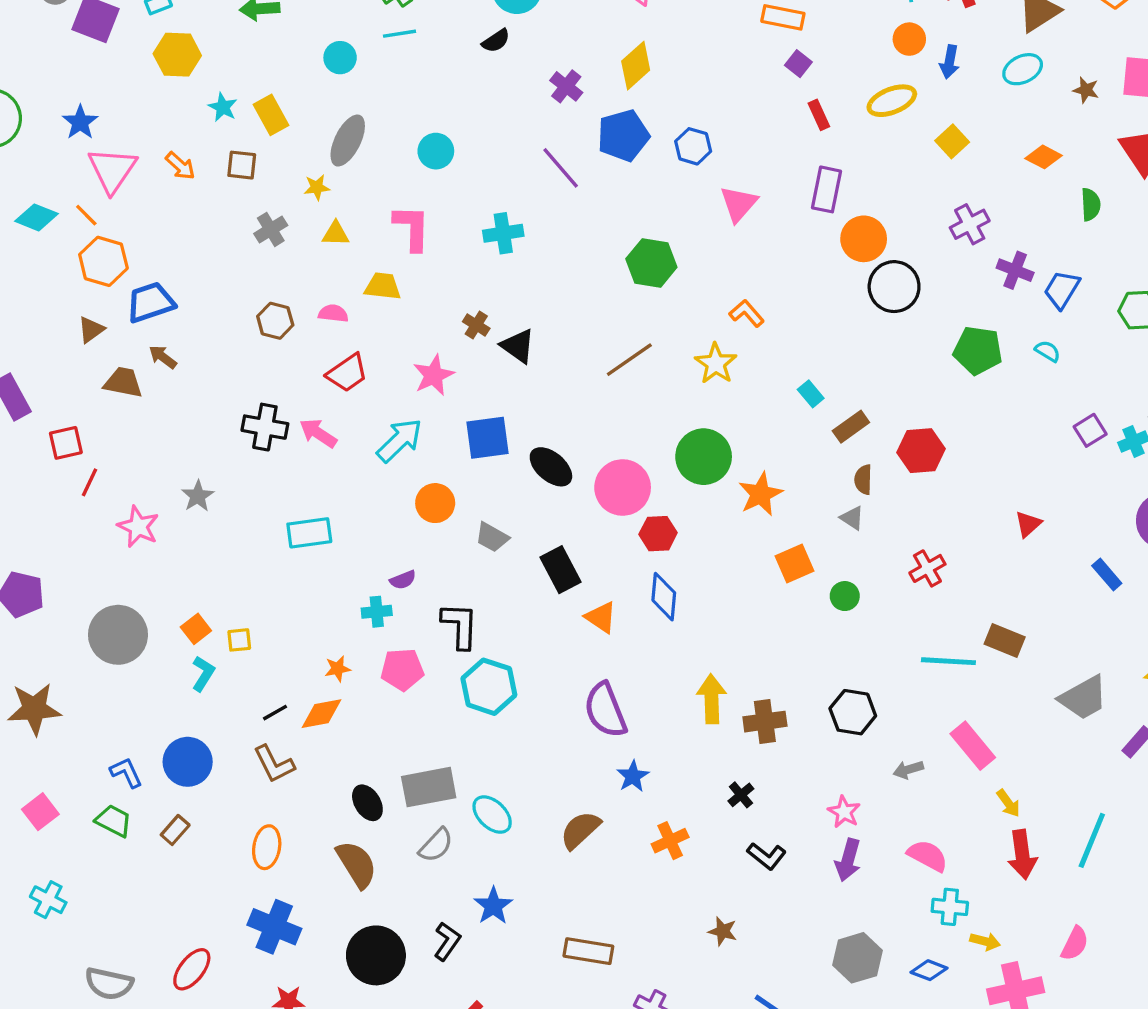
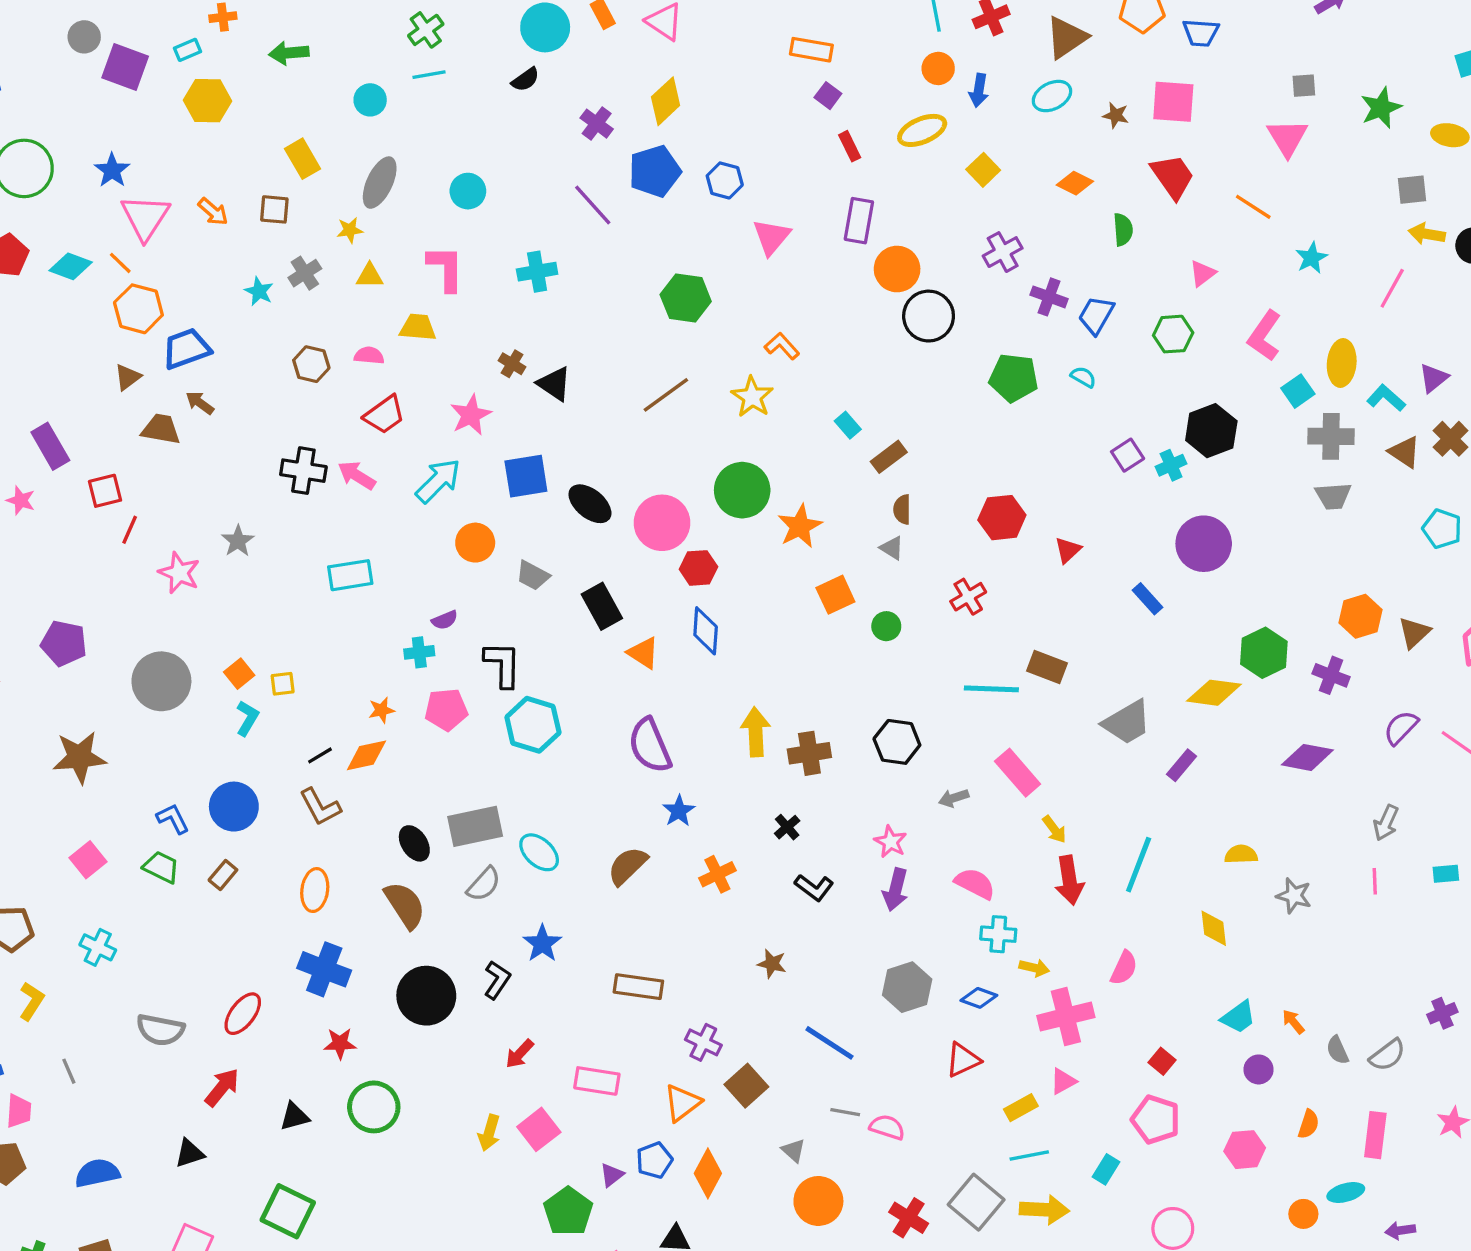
cyan star: (223, 107) -> (259, 291), moved
red hexagon: (921, 451) -> (1002, 518), moved

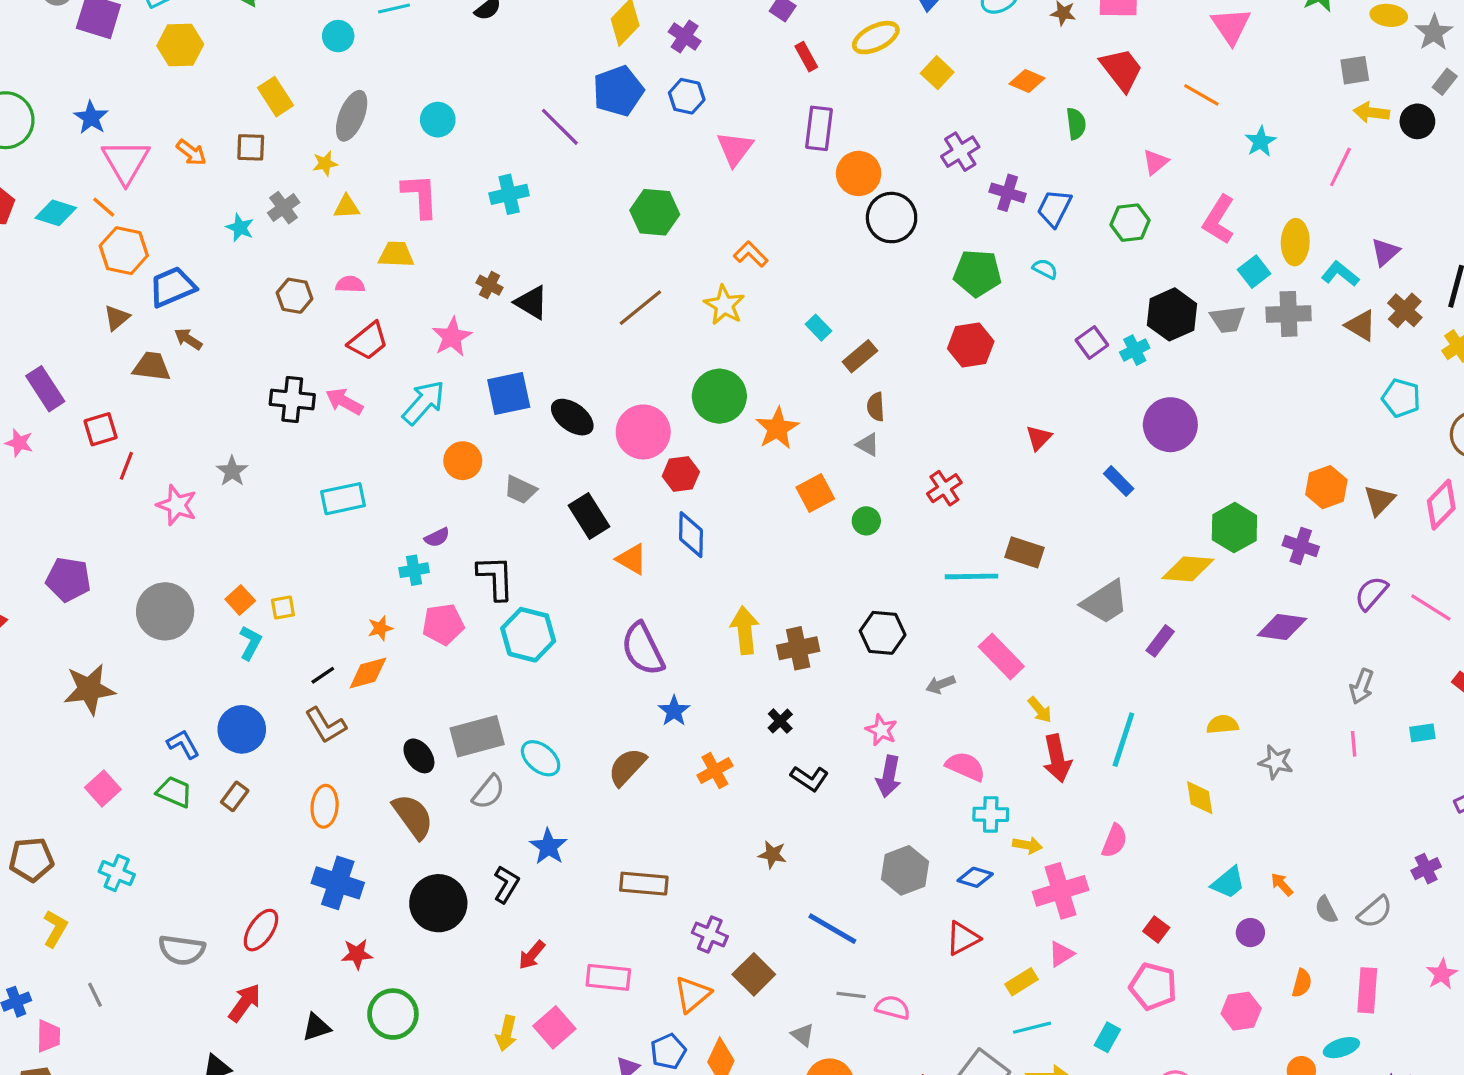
purple cross: (597, 124) -> (685, 36), moved
gray trapezoid: (1333, 496) -> (1228, 319), moved
red hexagon: (1002, 518) -> (971, 345), moved

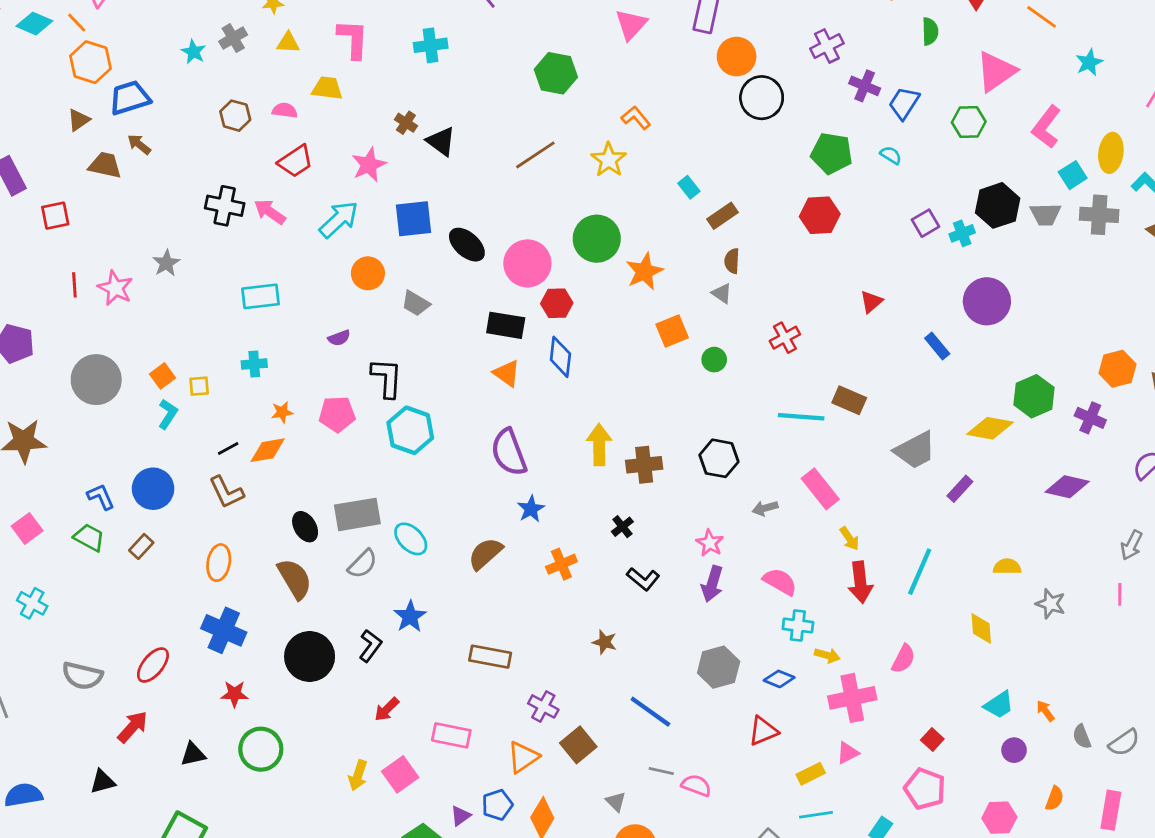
pink triangle: (1155, 162) -> (996, 71), size x1.8
red line: (126, 466) -> (74, 285), moved, turned -30
black rectangle: (589, 516) -> (506, 325), moved, turned -54
cyan cross: (414, 570) -> (254, 364), moved

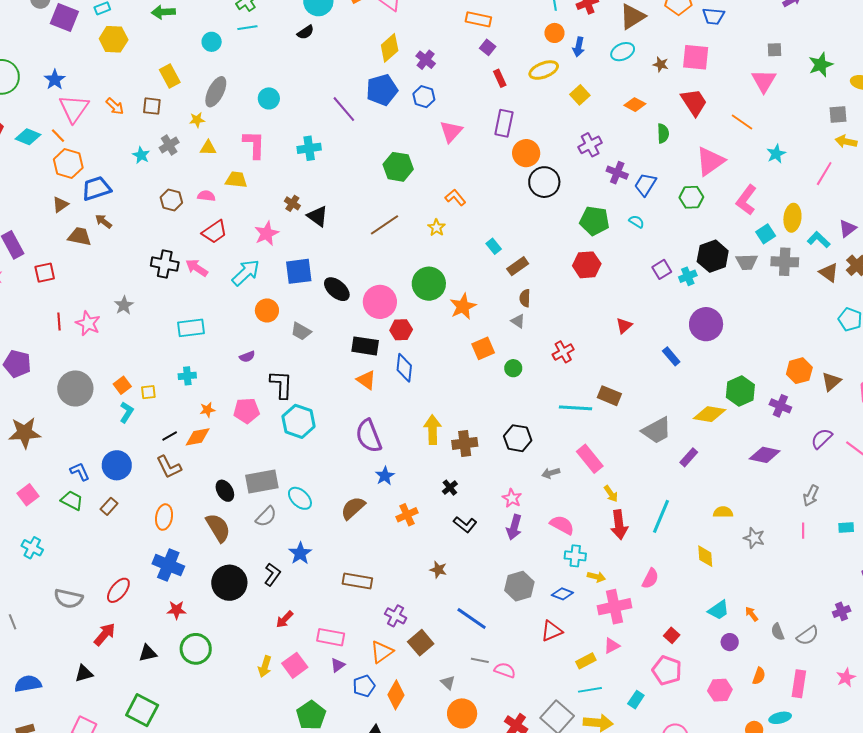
yellow star: (609, 160) -> (437, 228), size x0.7
purple triangle: (461, 816) -> (338, 665), moved

